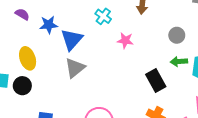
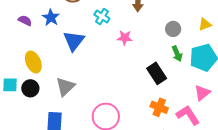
blue star: (49, 25) -> (51, 17), moved, turned -30
green arrow: (179, 62) -> (177, 54), turned -105
gray triangle: (75, 68) -> (65, 87), moved

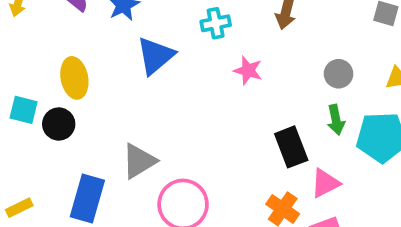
cyan cross: (102, 16) -> (216, 23), turned 35
gray triangle: (65, 87) -> (139, 161), moved
pink triangle: (202, 93) -> (325, 183), moved

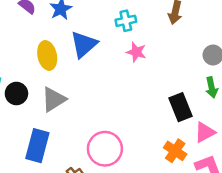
pink star: (248, 70) -> (136, 52), moved
yellow ellipse: (74, 78) -> (47, 56), moved
gray triangle: (139, 161) -> (54, 99), moved

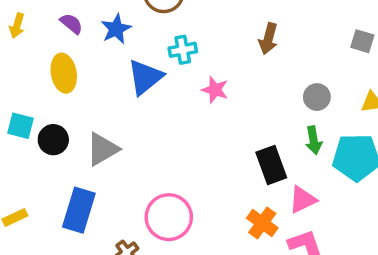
cyan cross: (126, 21) -> (183, 50), moved
yellow ellipse: (47, 56) -> (64, 73), moved

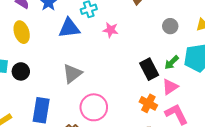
blue triangle: (145, 77) -> (69, 28), turned 40
green arrow: (314, 140) -> (171, 63), moved, turned 63
gray triangle: (102, 149) -> (72, 74), moved

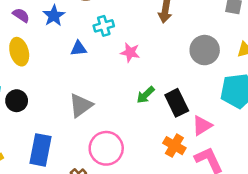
gray circle: (170, 26) -> (205, 50), size x1.5
blue triangle: (69, 28) -> (79, 48), size x0.6
green arrow: (171, 63) -> (146, 95), moved

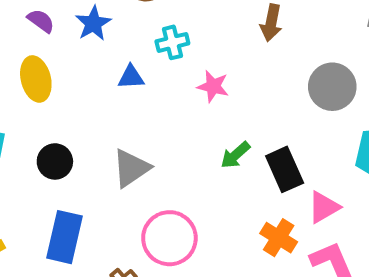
black circle: (17, 101) -> (55, 161), moved

